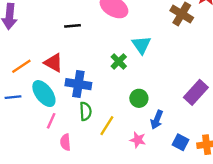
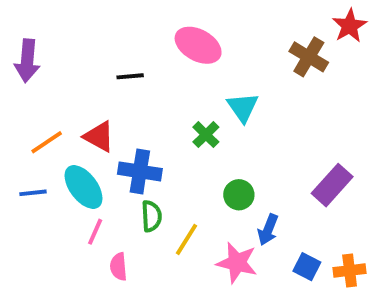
pink star: (138, 140) -> (237, 263), size x1.5

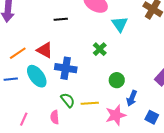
cyan triangle: (243, 107) -> (120, 24), moved
green semicircle: (151, 216) -> (68, 100), moved, turned -35
pink line: (95, 232) -> (24, 119), moved
yellow line: (186, 239) -> (90, 103), turned 54
pink star: (237, 263) -> (116, 115), turned -30

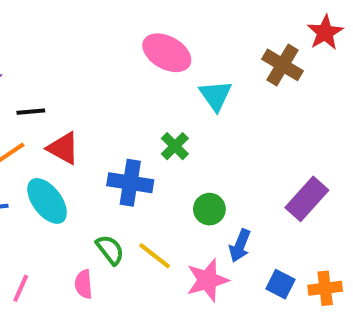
black line: (61, 19) -> (31, 112), moved
blue cross: (66, 68) -> (130, 183), moved
yellow line: (90, 103) -> (155, 256), turned 42

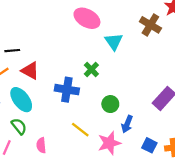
green semicircle: (110, 250) -> (19, 126), moved

